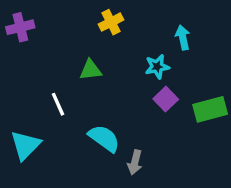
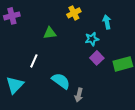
yellow cross: (111, 22) -> (74, 13), moved
green triangle: (90, 70) -> (50, 33), moved
white line: (58, 104) -> (34, 61), turned 48

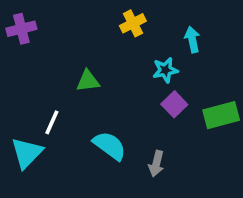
green triangle: (50, 33) -> (88, 81), moved
white line: (34, 61) -> (52, 122), moved
gray arrow: (79, 95) -> (156, 164), moved

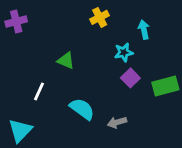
green triangle: (88, 81) -> (66, 60), turned 30
cyan triangle: (27, 153) -> (20, 130), moved
gray arrow: (156, 164) -> (117, 122), turned 60

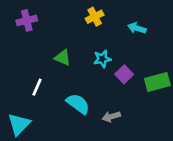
purple cross: (16, 21) -> (27, 20), moved
cyan arrow: (144, 30) -> (137, 28), turned -60
cyan star: (124, 52) -> (102, 59), moved

